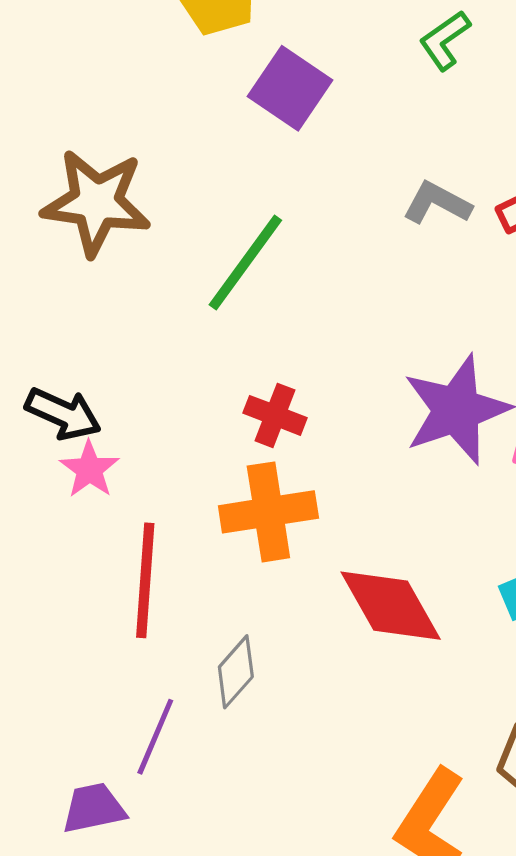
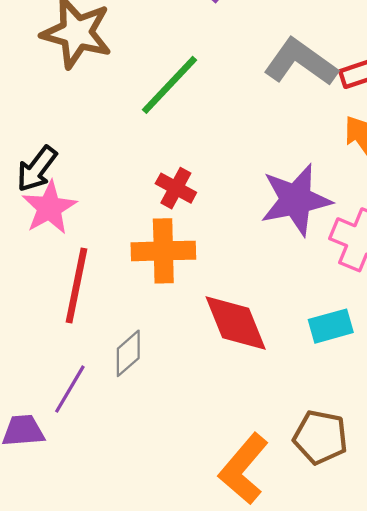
gray L-shape: (437, 203) -> (301, 62), size x1.6
black arrow: (63, 414) -> (37, 169), turned 96
pink star: (89, 469) -> (49, 208), size x1.4

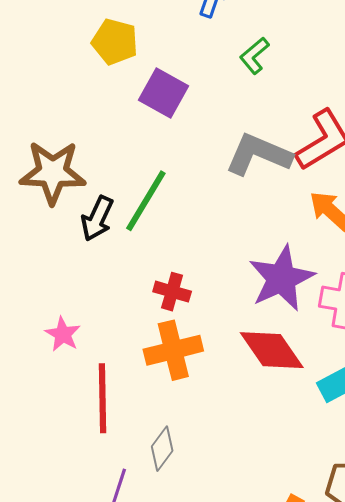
black arrow: (37, 169) -> (97, 218), moved
pink star: (49, 208) -> (63, 334), size x0.7
red diamond: (236, 323) -> (272, 350), moved

